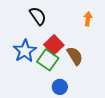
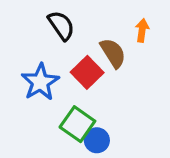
brown semicircle: (75, 56) -> (113, 53), moved
green square: (48, 60) -> (77, 124), moved

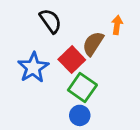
brown semicircle: (113, 53) -> (93, 44), turned -115
green square: (77, 124) -> (82, 87), moved

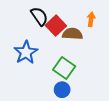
brown semicircle: (93, 44) -> (72, 34), turned 60
red square: (72, 60) -> (56, 26), moved

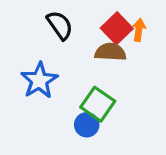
red square: (56, 26) -> (117, 28), moved
blue circle: (62, 90) -> (87, 125), moved

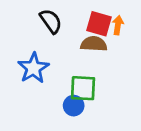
red square: (117, 28) -> (99, 24), turned -30
green square: (98, 104) -> (83, 88), turned -32

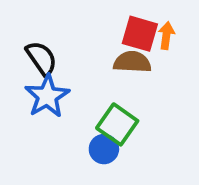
black semicircle: (51, 21) -> (41, 58), moved
green square: (83, 88) -> (117, 124), turned 32

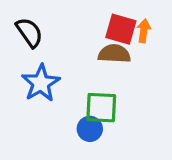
black semicircle: (41, 58) -> (29, 32), moved
green square: (117, 124) -> (101, 108), turned -32

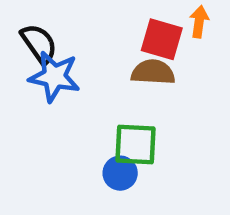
orange arrow: (144, 31) -> (199, 22), moved
blue star: (41, 83) -> (54, 77), moved, turned -30

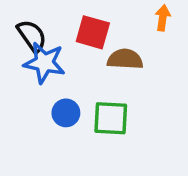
red square: (162, 39) -> (93, 32), moved
blue circle: (120, 173) -> (66, 113), moved

